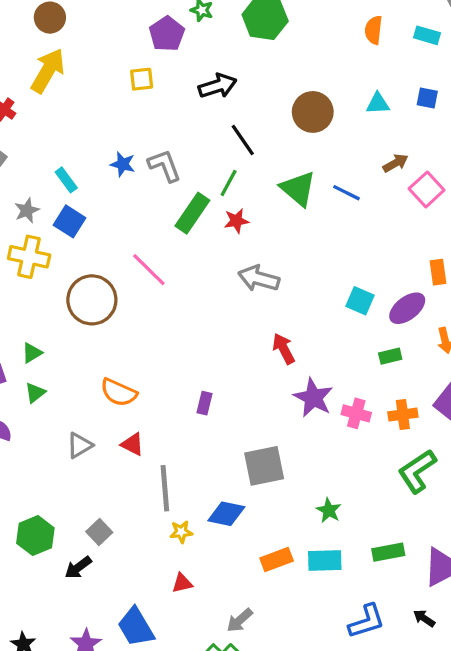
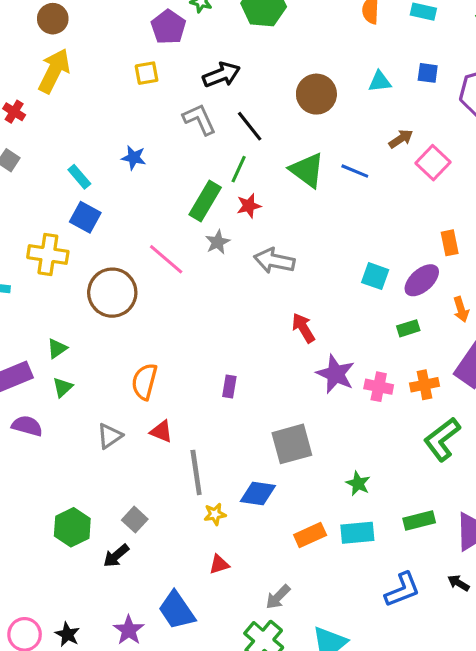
gray L-shape: (165, 166) -> (199, 119), moved
gray star: (27, 210) -> (218, 242), moved
orange semicircle: (119, 392) -> (144, 382), turned 84

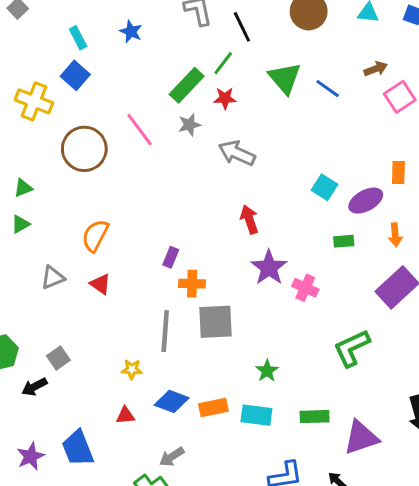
orange cross: (424, 385) -> (192, 284), moved
gray line: (196, 472) -> (165, 331), moved
blue diamond: (258, 493) -> (172, 401), moved

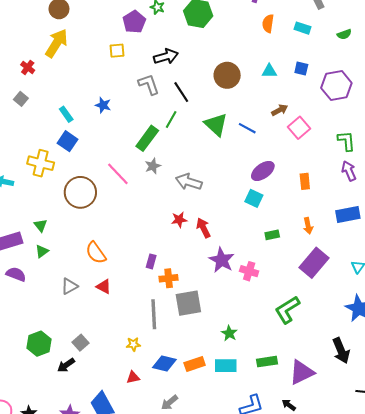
red star: (225, 98) -> (179, 220), moved
green triangle: (23, 188) -> (41, 225), turned -40
purple ellipse: (366, 201) -> (263, 171), moved
orange semicircle: (95, 236) -> (96, 253), turned -55

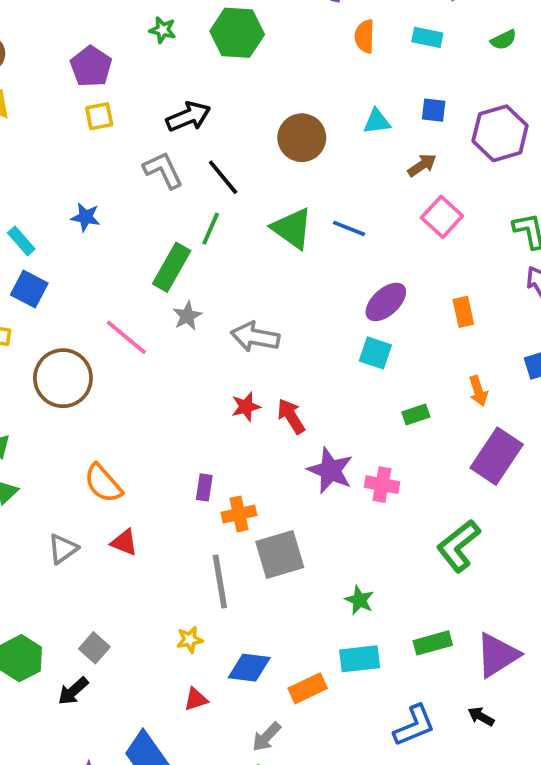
purple pentagon: (134, 22) -> (91, 66), moved
brown arrow: (280, 110) -> (422, 165), moved
orange rectangle: (195, 364) -> (308, 688), moved

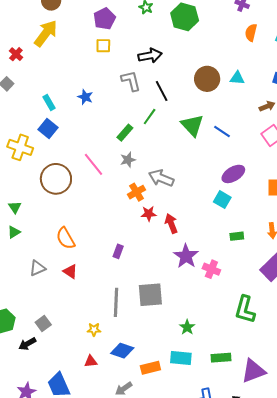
cyan triangle: (377, 121) -> (237, 78), moved
green rectangle: (172, 267) -> (125, 133), size x0.7
orange cross: (239, 514) -> (137, 192), moved, turned -30
green L-shape: (458, 546) -> (245, 310), turned -48

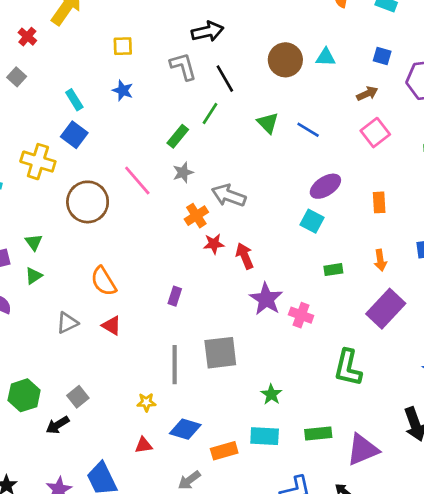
yellow square: (103, 46) -> (123, 46), moved
green triangle: (192, 125) -> (268, 123), size x0.7

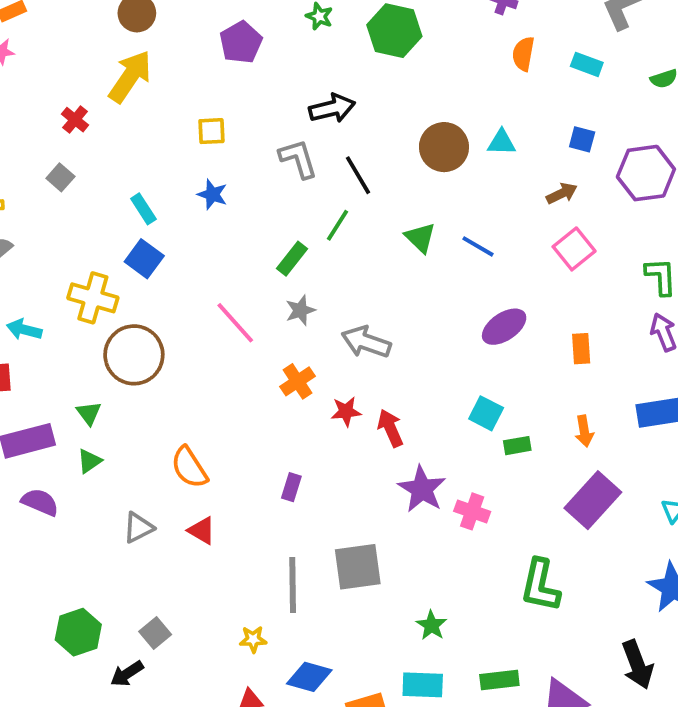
brown circle: (88, 202) -> (134, 355), moved
orange cross: (196, 216) -> (298, 381), moved
cyan square: (312, 221) -> (486, 413), moved

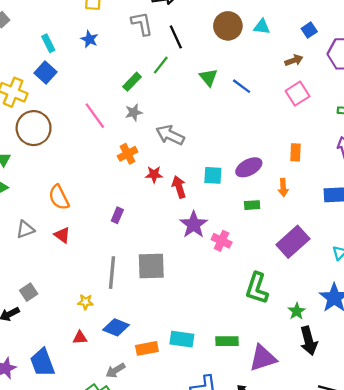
blue square: (582, 139) -> (309, 30), turned 35
purple ellipse: (504, 327) -> (249, 167), moved
cyan square: (486, 413) -> (213, 175), moved, turned -30
orange arrow: (584, 431) -> (283, 188), moved
green star: (431, 625) -> (297, 311), moved

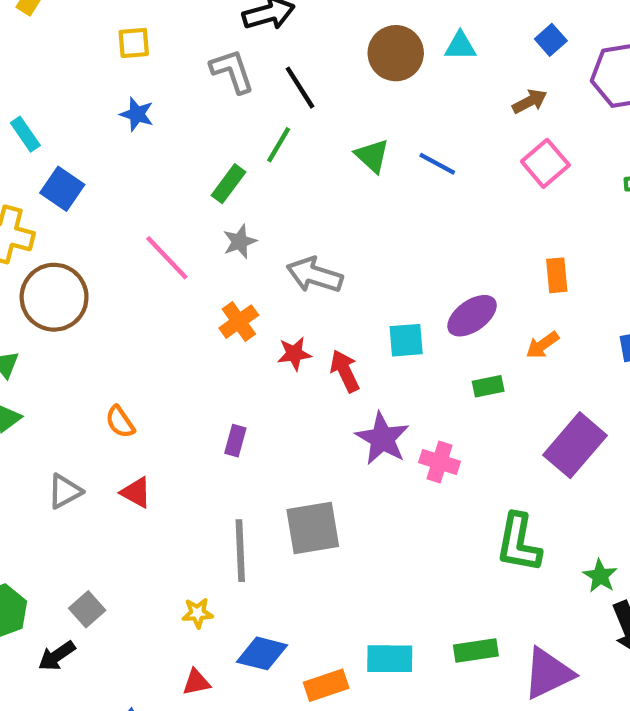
cyan rectangle: (48, 43) -> (25, 134), moved
orange arrow: (283, 188) -> (542, 345), turned 66
orange semicircle: (59, 197) -> (120, 422), size x0.7

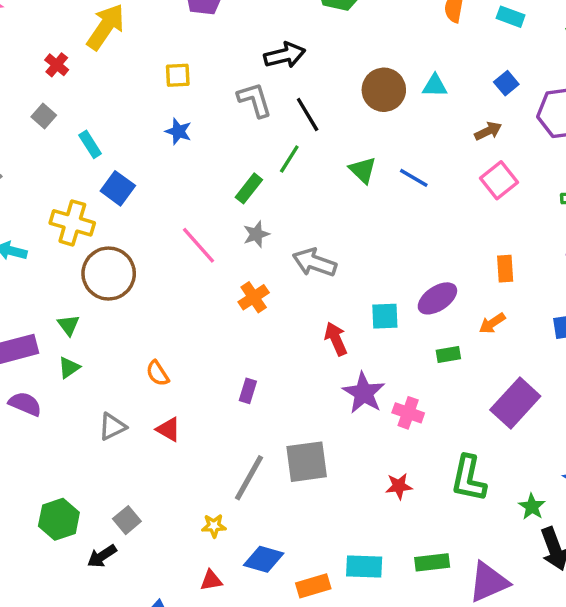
red star: (294, 354) -> (399, 486), moved
gray line: (240, 551) -> (249, 478), turned 30

